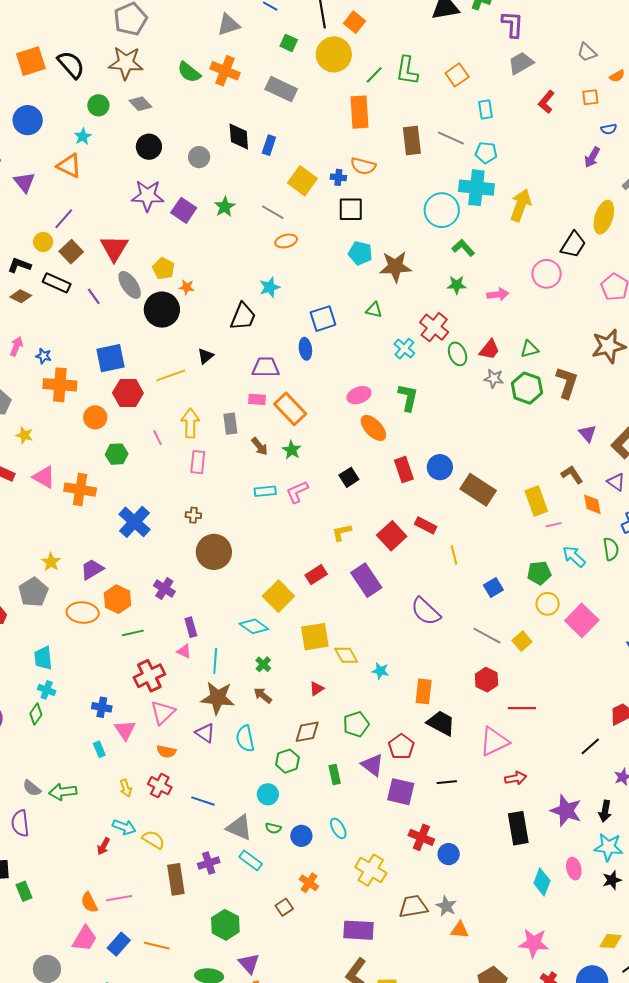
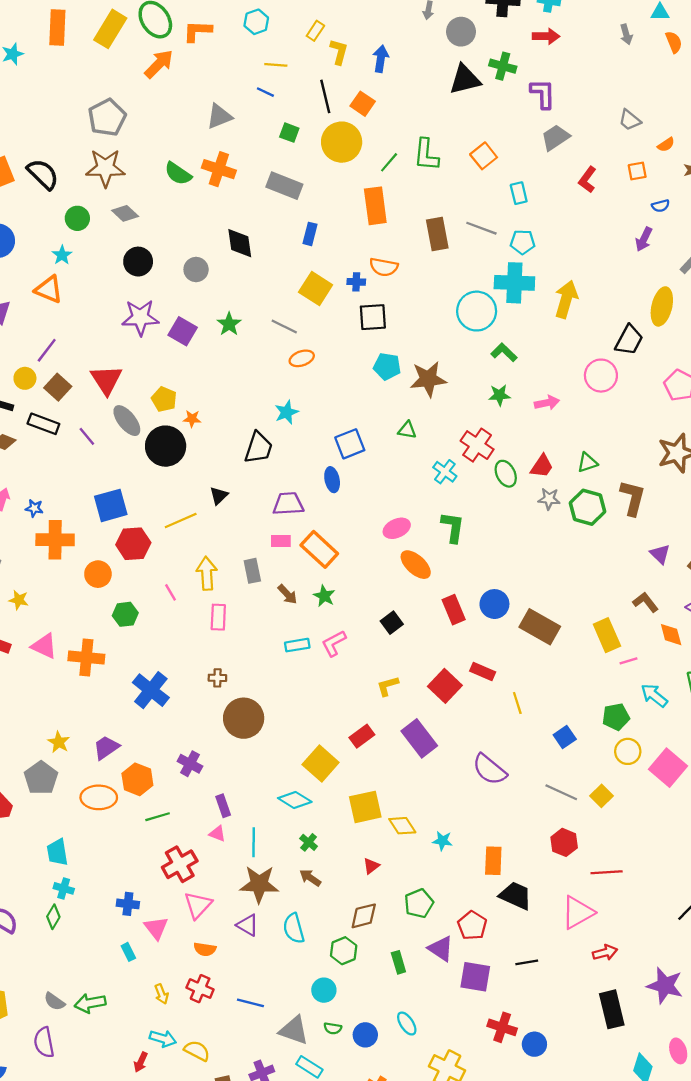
blue rectangle: (269, 145) -> (310, 234), moved

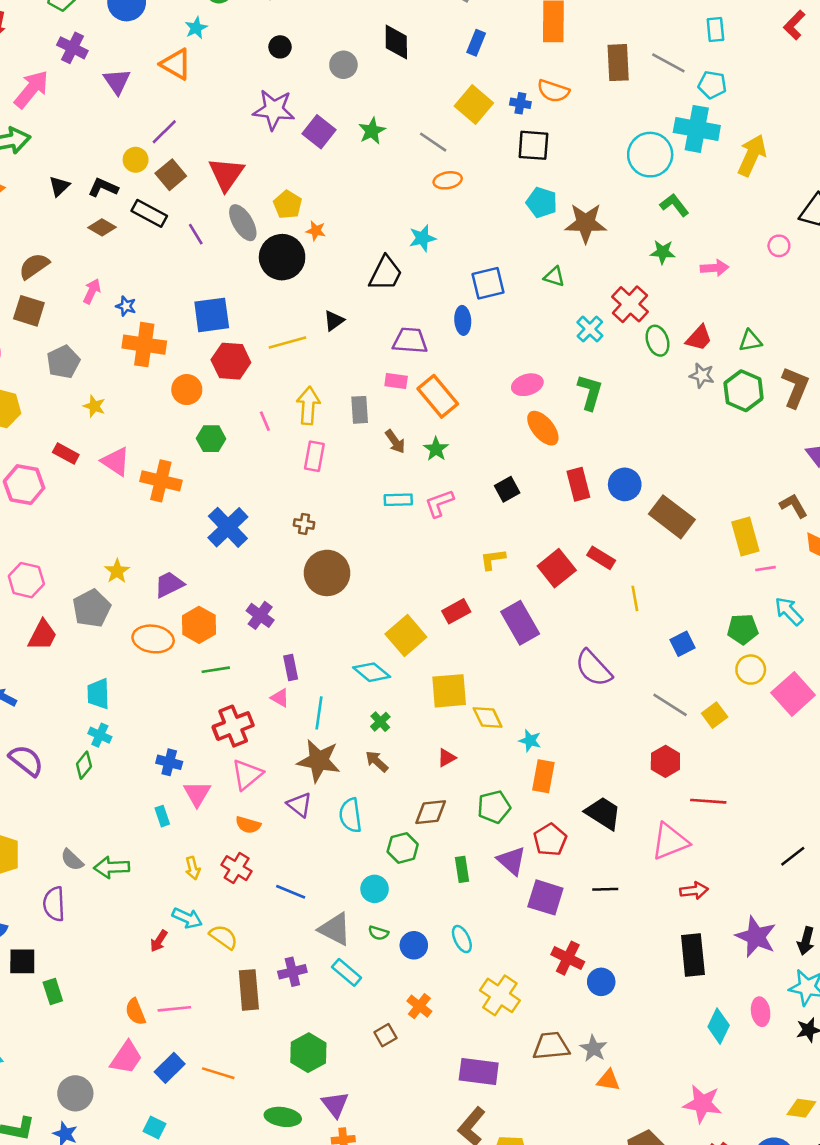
black circle: (138, 262) -> (280, 47), size x0.7
pink circle: (601, 376) -> (779, 246), size x0.6
orange rectangle: (493, 861) -> (543, 776), moved

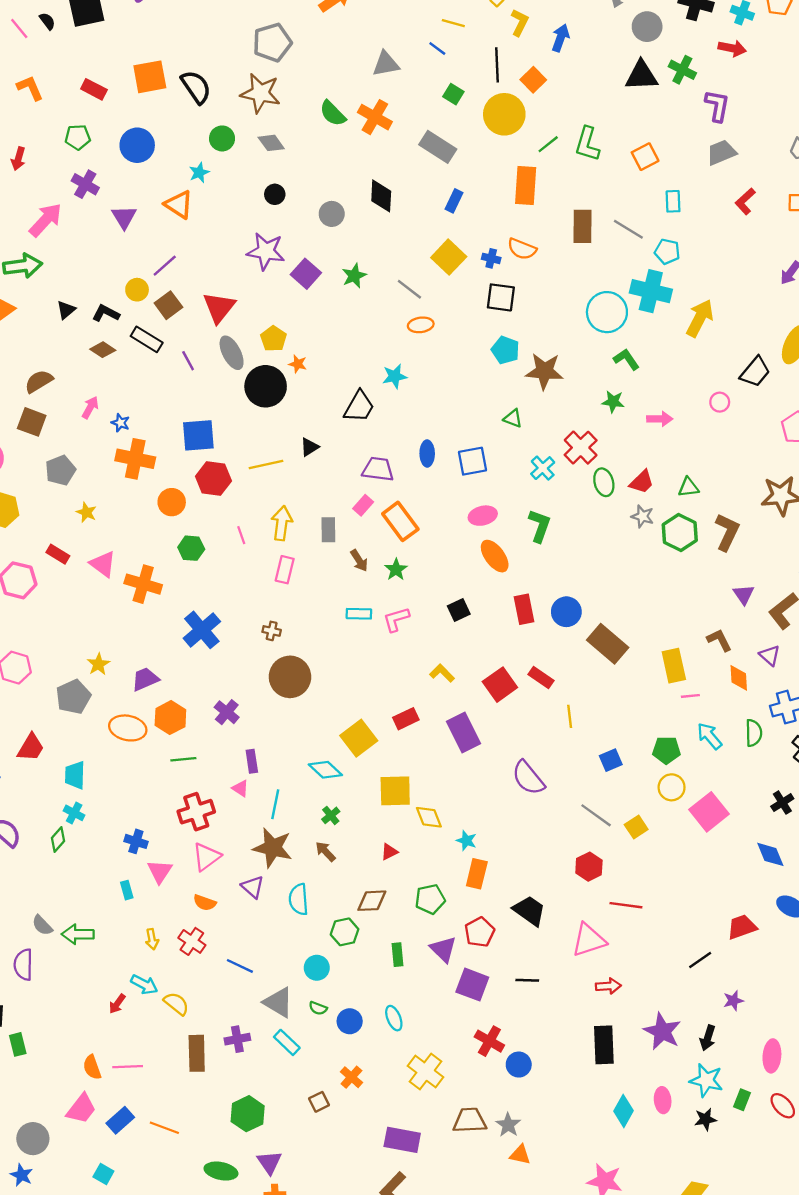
blue square: (488, 283) -> (472, 461), moved
pink rectangle: (396, 381) -> (363, 505), turned -60
yellow L-shape: (493, 559) -> (442, 673), turned 50
red trapezoid: (42, 635) -> (31, 748), moved

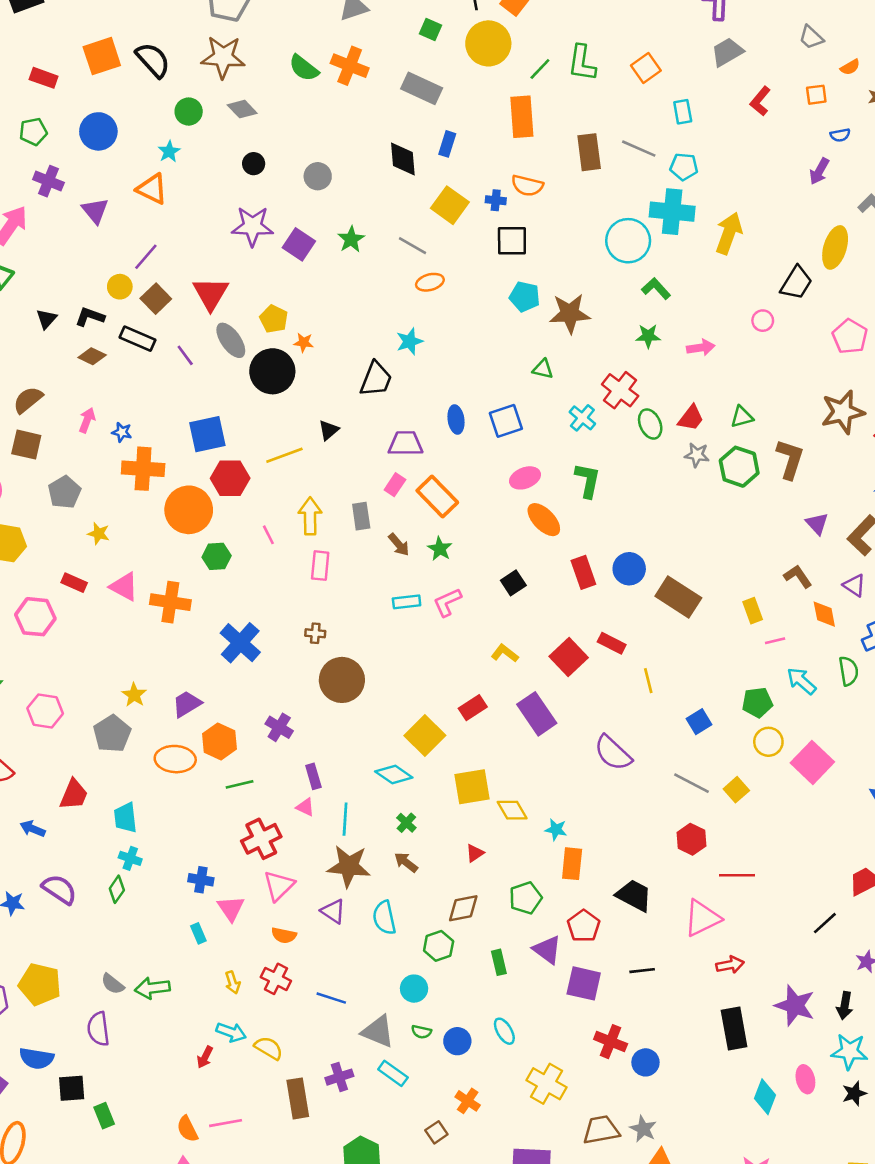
black diamond: (381, 196) -> (403, 159), moved
orange circle: (172, 502) -> (189, 510), size x1.6
yellow rectangle: (674, 666) -> (753, 611), size x0.7

